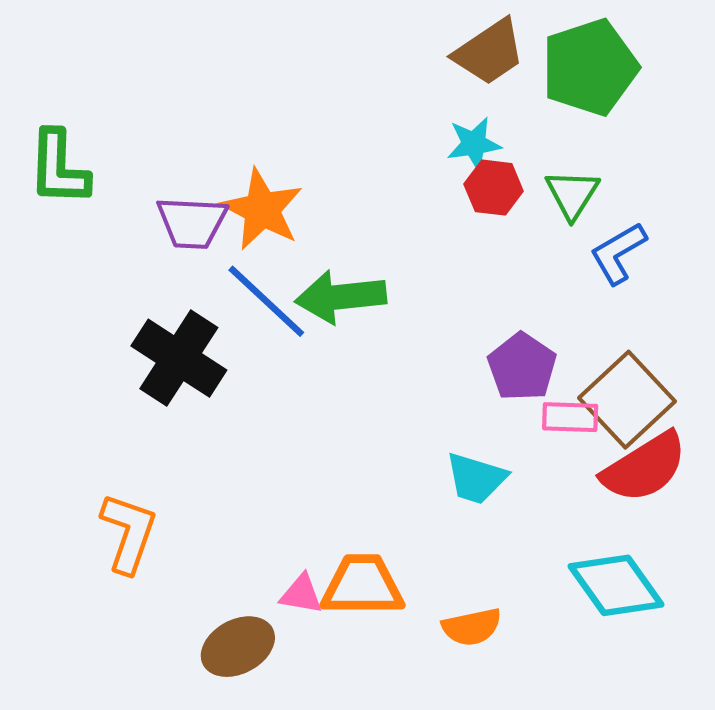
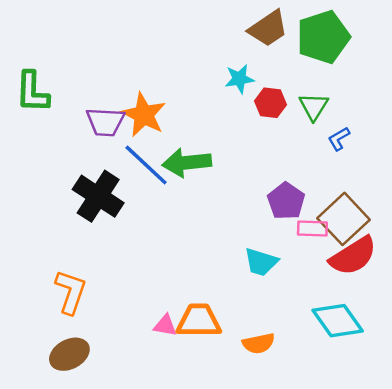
cyan star: (474, 144) -> (239, 79), moved
blue L-shape: (618, 253) -> (339, 139), size x0.7
brown ellipse: (238, 647) -> (69, 354), moved

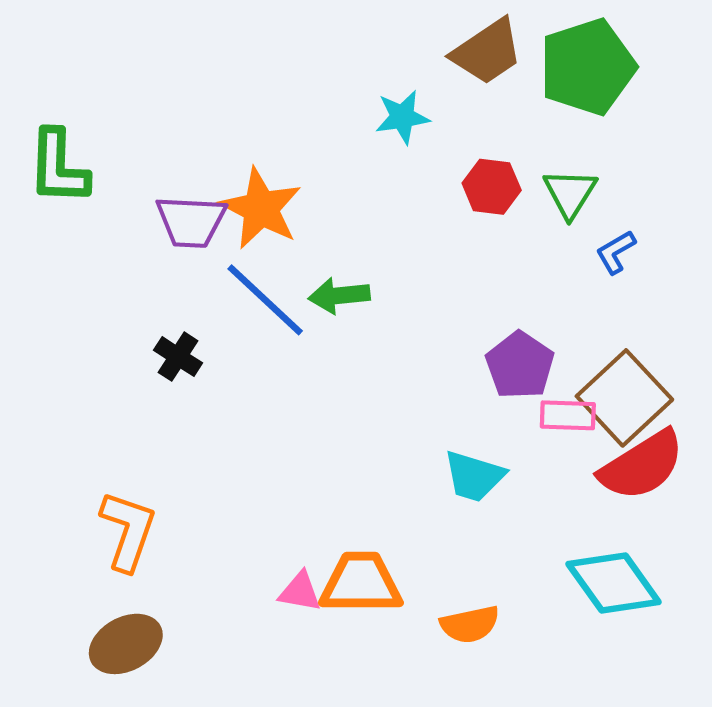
cyan star: (239, 79) -> (402, 117), moved
green arrow: (187, 163) -> (339, 296), size x0.7
black cross: (98, 196) -> (178, 357), size x0.5

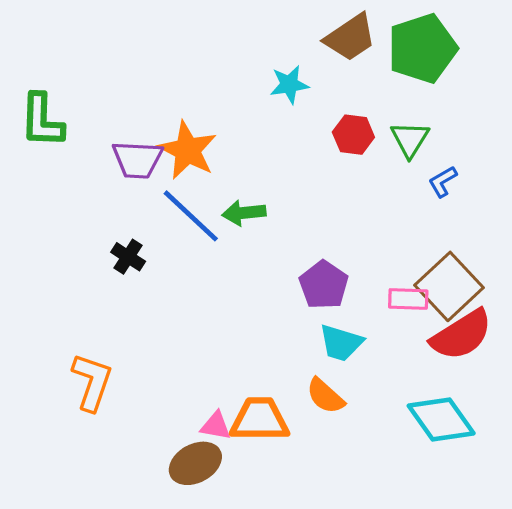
purple pentagon: (520, 365) -> (324, 285), moved
orange semicircle: (470, 624) -> (325, 396), moved, turned 54
brown ellipse: (126, 644) -> (195, 463), moved

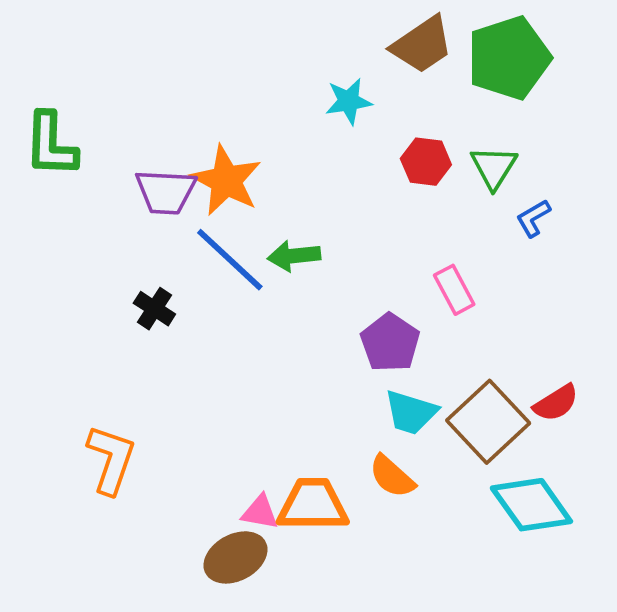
brown square: (449, 286) -> (488, 422), moved
pink rectangle: (408, 299) -> (454, 290), moved, turned 60
red semicircle: (462, 335) -> (556, 403), size x0.6

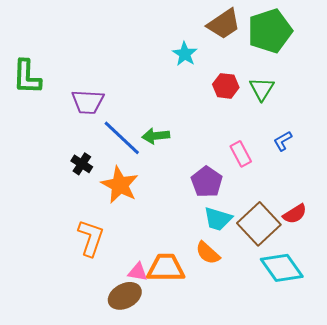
cyan star: (349, 101) -> (185, 54), turned -30
orange star: (226, 180) -> (120, 185), moved
blue L-shape: (533, 218) -> (283, 141), moved
orange L-shape: (111, 459) -> (91, 238), moved

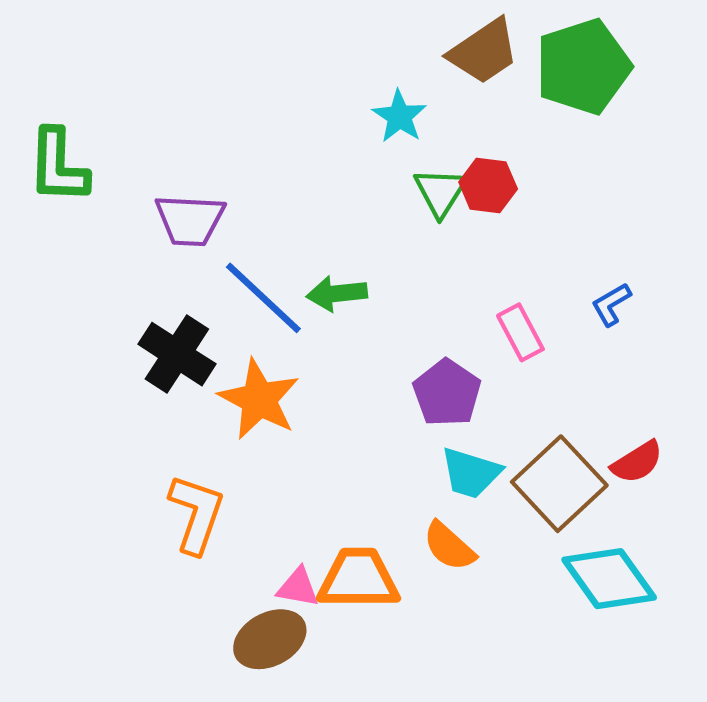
green triangle: (262, 89) -> (441, 192), moved
black cross: (82, 164) -> (177, 354), size x1.6

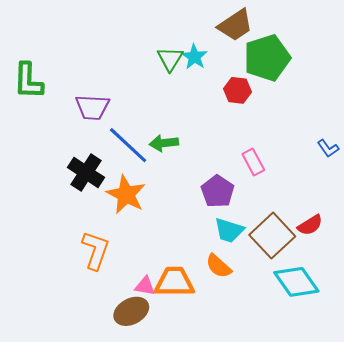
green pentagon: (583, 67) -> (267, 58), moved
green triangle: (441, 192) -> (170, 59), moved
blue L-shape: (611, 304) -> (328, 148), moved, turned -95

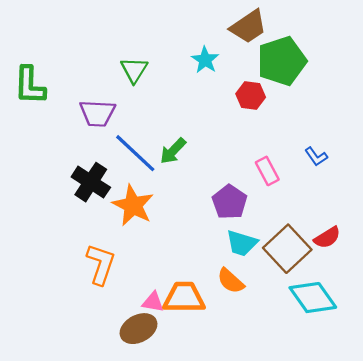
green triangle: (170, 59) -> (134, 70), moved
green arrow: (164, 143) -> (173, 151), turned -40
blue L-shape: (328, 148) -> (316, 157), moved

